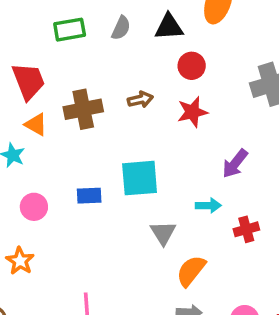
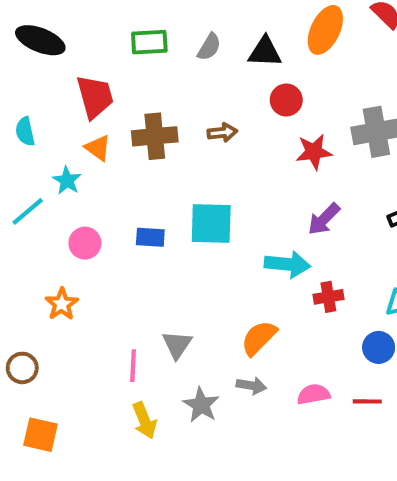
red star: (192, 112) -> (314, 152), moved
cyan arrow: (208, 206) -> (287, 264), size x1.5
gray triangle: (163, 233) -> (177, 345), moved

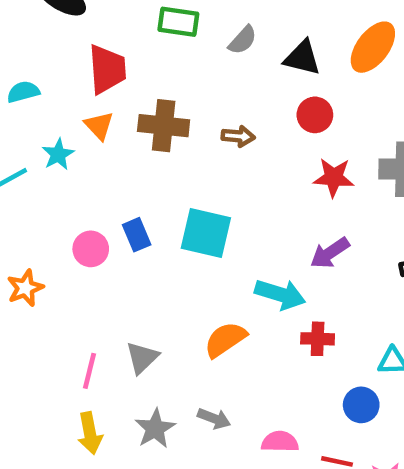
cyan semicircle: (25, 131) -> (23, 92), turned 76
blue rectangle: (150, 237) -> (137, 235), turned 52
pink circle: (85, 243) -> (91, 249), moved
orange semicircle: (259, 338) -> (225, 339), moved

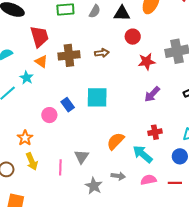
cyan arrow: (280, 294) -> (143, 154), moved, turned -145
yellow arrow: (90, 433) -> (32, 161), moved

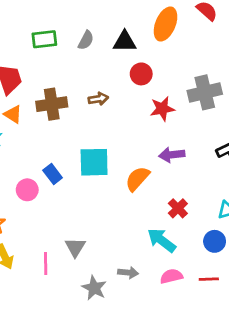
purple arrow: (152, 94) -> (172, 155), turned 42
red cross: (155, 132) -> (178, 208), turned -32
orange semicircle: (116, 141) -> (137, 179), moved

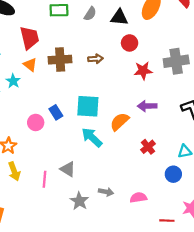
cyan arrow: (162, 240) -> (92, 137), moved
gray triangle: (75, 247) -> (68, 169), turned -35
red line: (209, 279) -> (167, 221), moved

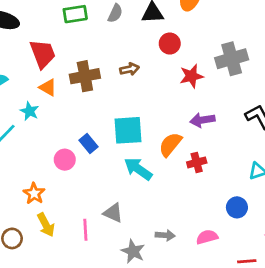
red cross: (148, 147) -> (197, 162), moved, turned 32
blue circle: (173, 174) -> (237, 207), moved

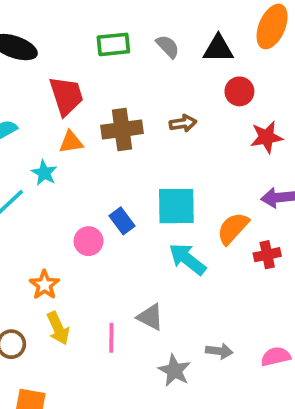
gray semicircle: (115, 13) -> (168, 46), turned -72
orange triangle: (48, 88) -> (71, 142), turned -42

